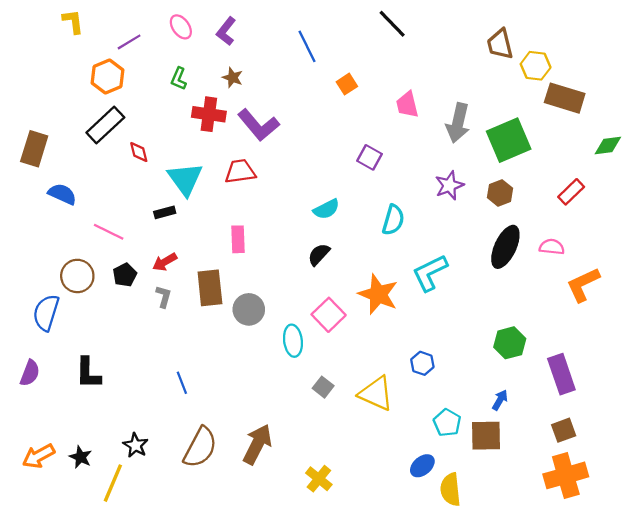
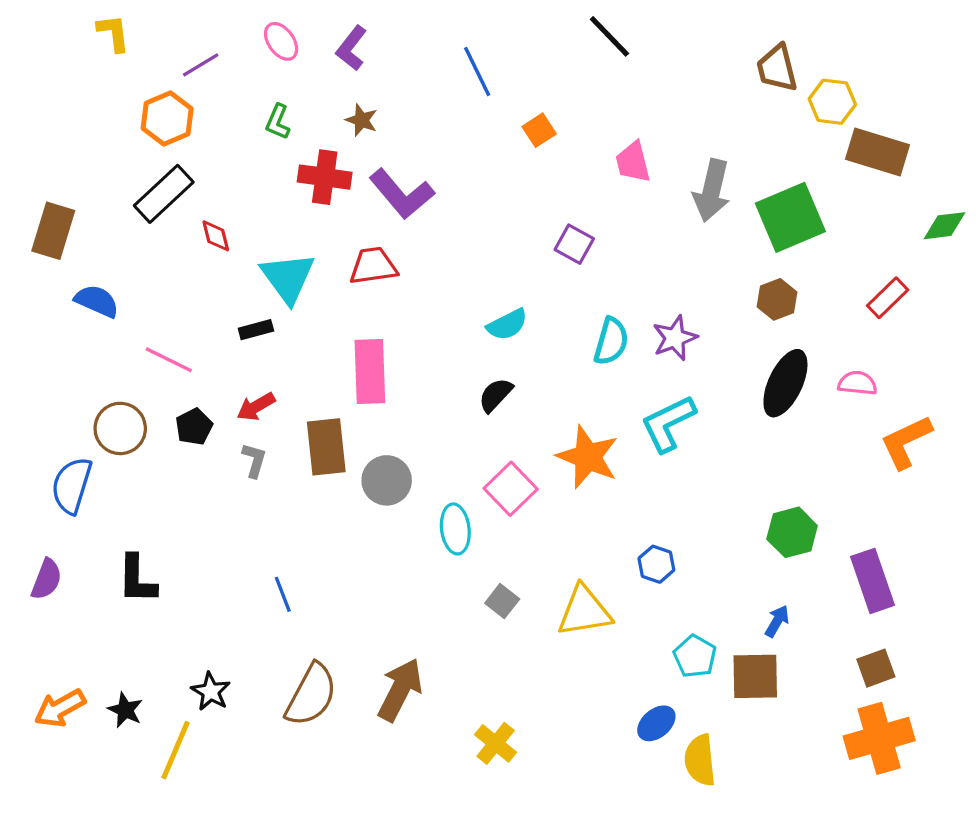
purple star: (449, 185) -> (675, 338), moved
pink rectangle: (238, 239) -> (370, 371), size x1.5
yellow triangle: (376, 394) -> (584, 611), turned -33

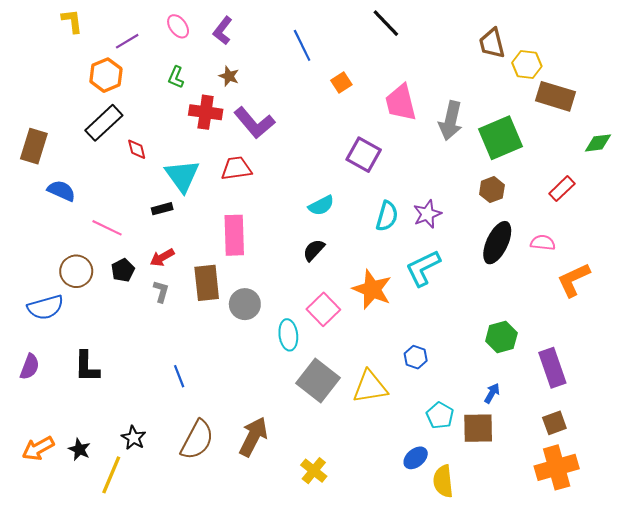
pink trapezoid: (633, 162) -> (401, 103), size x1.4
purple square: (574, 244) -> (364, 155), size x1.4
blue semicircle: (72, 485) -> (45, 307), turned -123
gray square: (502, 601) -> (318, 380), size x2.0

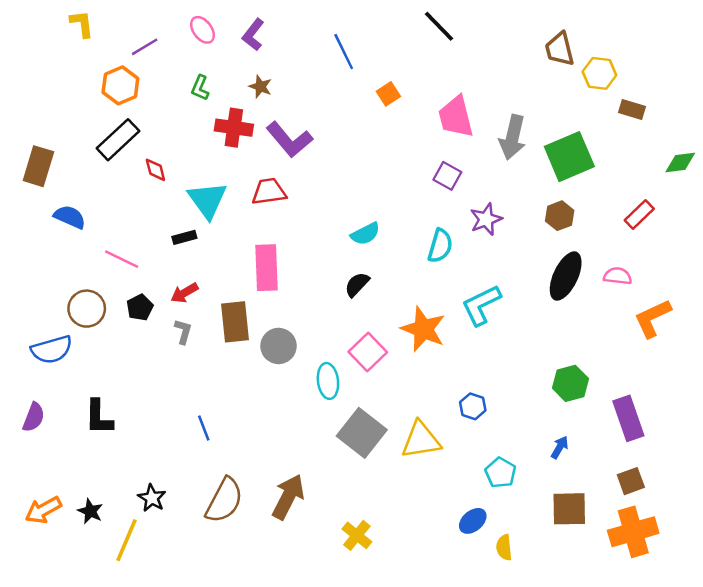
brown rectangle: (556, 96) -> (632, 110), size x0.6
purple square: (364, 155) -> (447, 176), moved, size x0.7
purple star: (427, 214) -> (486, 219), moved
brown square: (478, 428) -> (569, 509), moved
yellow semicircle: (443, 481) -> (504, 547), size x0.7

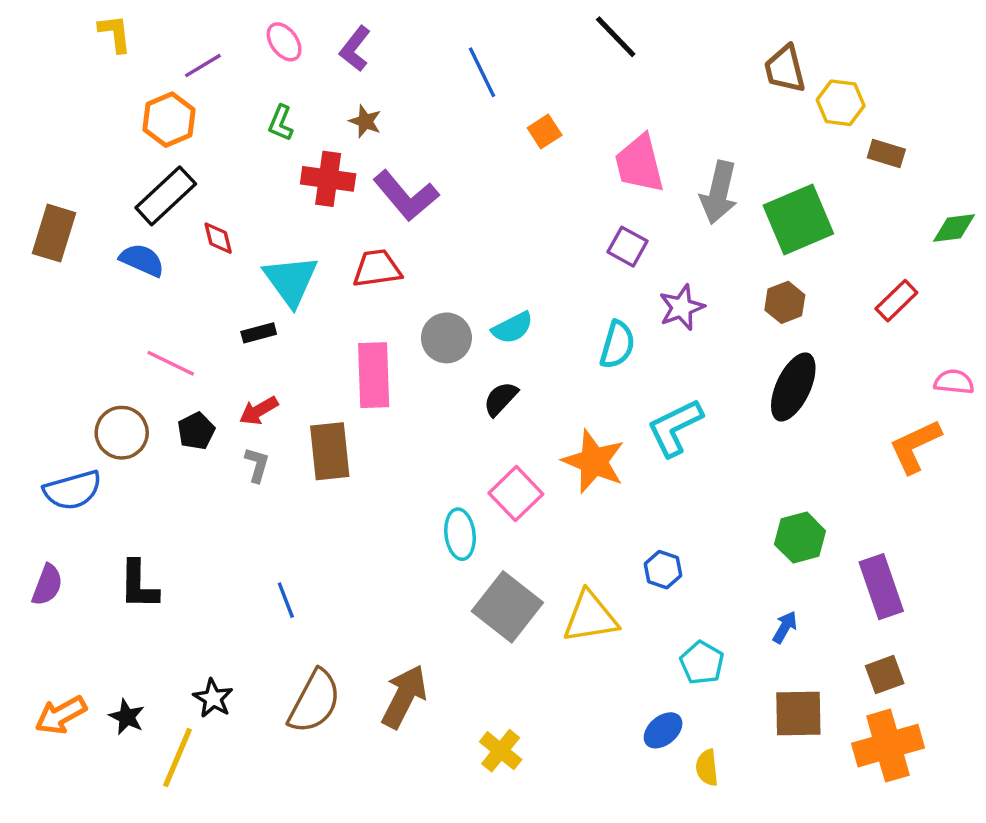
blue semicircle: (70, 217) -> (142, 260), moved
pink semicircle: (618, 276) -> (954, 382), moved
gray circle: (279, 346) -> (446, 338), moved

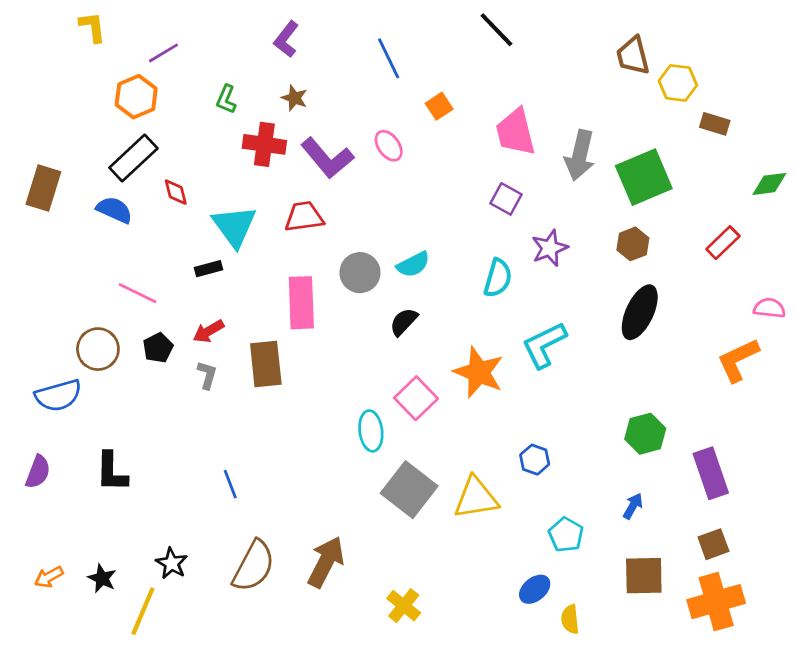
pink ellipse: (284, 42) -> (389, 146), moved
orange arrow: (61, 715) -> (49, 577), size x0.7

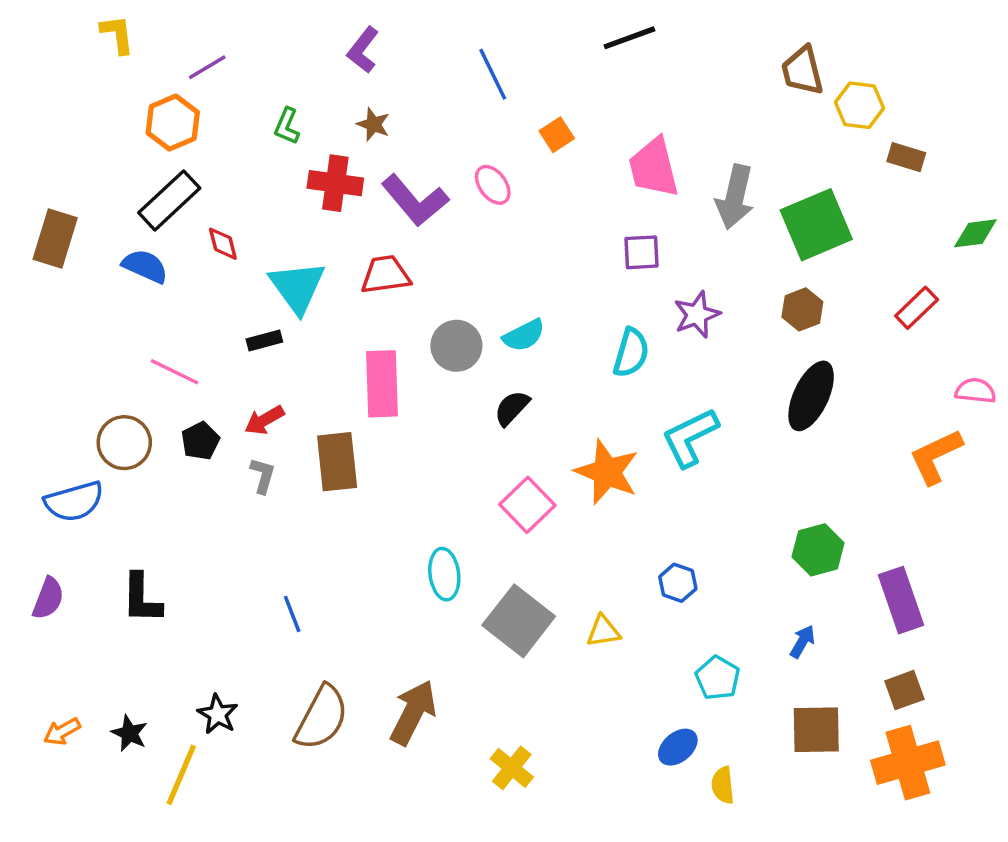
black line: (496, 30) -> (629, 38), turned -66
purple square: (506, 199) -> (642, 252), turned -32
cyan ellipse: (371, 431) -> (444, 574), moved
yellow triangle: (476, 498) -> (603, 631), size x0.6

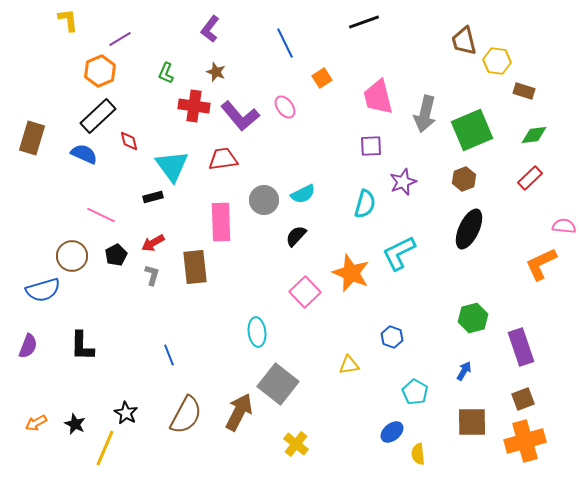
green diamond: (975, 233) -> (534, 135), moved
gray square: (519, 621) -> (278, 384), moved

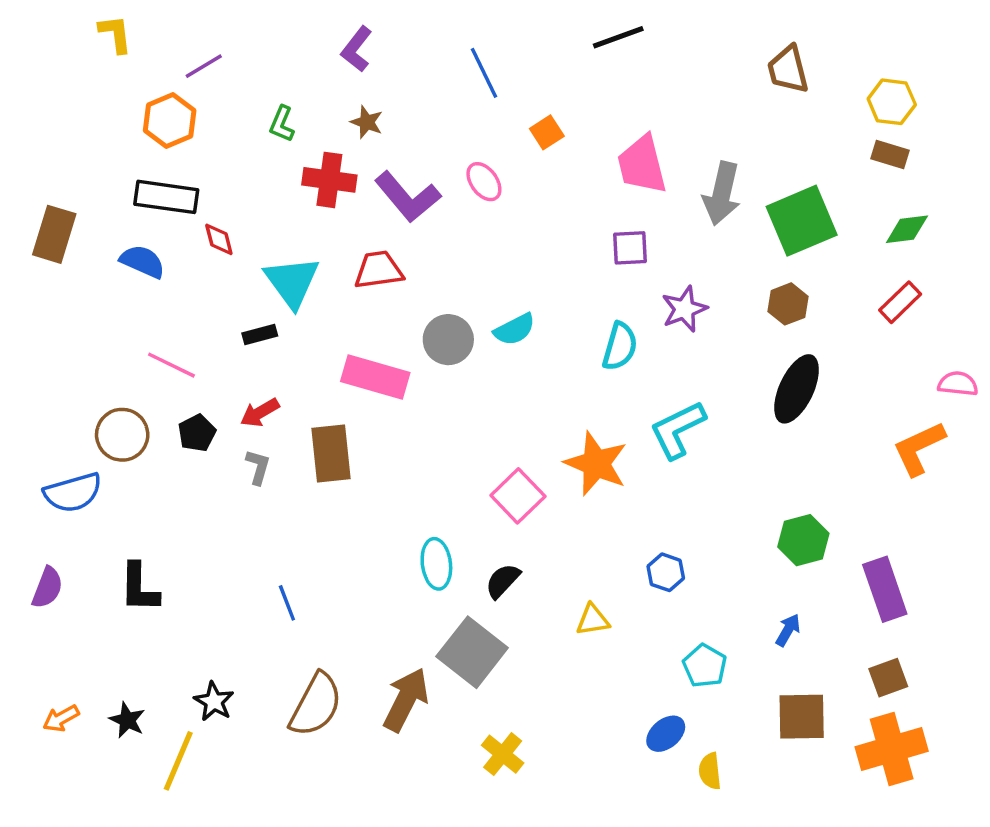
yellow hexagon: (497, 61) -> (892, 102), moved
black rectangle: (98, 116) -> (166, 197), turned 51
pink rectangle: (221, 222) -> (375, 377), turned -72
black semicircle: (296, 236) -> (503, 581), moved

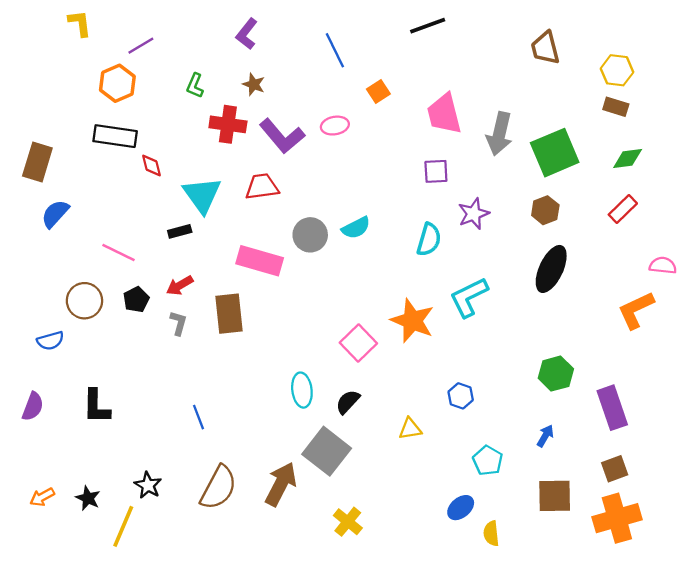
pink ellipse: (484, 182) -> (335, 126), turned -64
blue semicircle: (143, 261) -> (55, 214), moved, turned -72
blue semicircle: (73, 492) -> (50, 341), size x0.7

